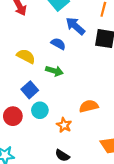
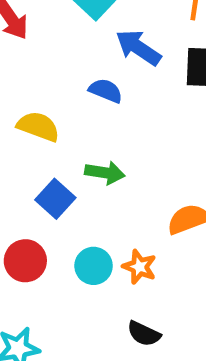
green arrow: (54, 71) -> (105, 173), moved
cyan circle: (40, 110) -> (94, 266), moved

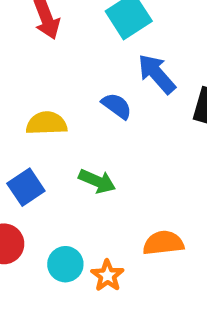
yellow semicircle: (38, 126) -> (47, 123), turned -36
blue square: (55, 199) -> (26, 187), moved

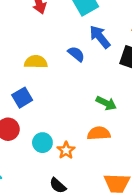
green arrow: (97, 181) -> (106, 103), moved

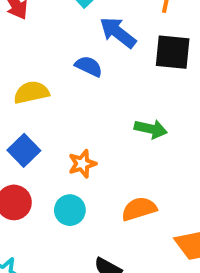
orange semicircle: (99, 133) -> (139, 209), moved
orange star: (66, 150) -> (82, 164), moved, turned 30

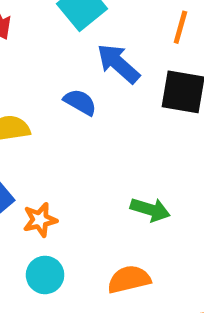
green arrow: (151, 129) -> (150, 210), moved
orange star: (82, 164) -> (40, 220), moved

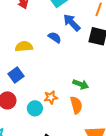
orange star: (40, 220) -> (51, 97), moved
orange semicircle: (129, 279) -> (76, 105), moved, turned 84

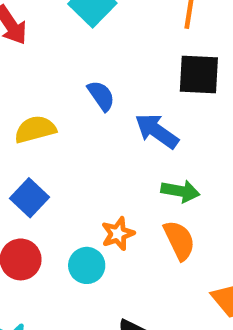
blue arrow: (72, 23) -> (157, 131), moved
blue semicircle: (55, 37) -> (101, 96), turned 32

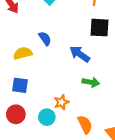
blue semicircle: (101, 96) -> (45, 38), moved
blue square: (29, 198) -> (20, 85), turned -35
orange semicircle: (179, 240) -> (85, 125), moved

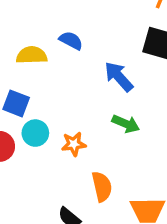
blue semicircle: (45, 38) -> (71, 41), turned -40
cyan circle: (47, 117) -> (35, 133), moved

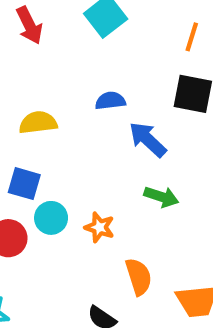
blue semicircle: (71, 41) -> (110, 101), moved, turned -30
orange star: (74, 144) -> (99, 227), turned 30

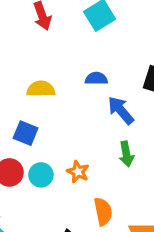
green arrow: (161, 197) -> (126, 154), turned 55
cyan circle: (51, 218) -> (41, 175), moved

